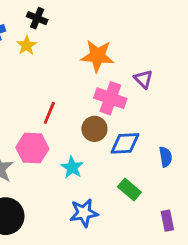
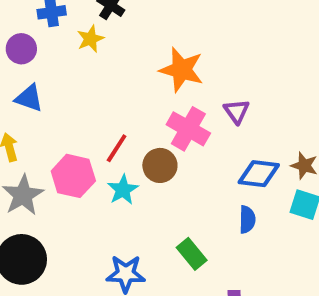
red line: (49, 113) -> (117, 148), moved
blue diamond: (125, 143) -> (259, 174), moved
cyan star: (72, 167) -> (123, 190), moved

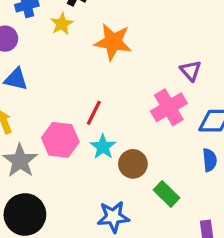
orange star: (181, 70) -> (113, 42), moved
pink cross: (188, 129) -> (169, 107), moved, turned 36
brown circle: (160, 165) -> (133, 164), moved

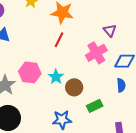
red line: (94, 113) -> (59, 40), moved
green rectangle: (167, 194) -> (95, 106), turned -70

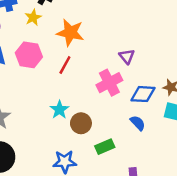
pink hexagon: (30, 72) -> (29, 55), moved
blue semicircle: (121, 85) -> (138, 123), turned -40

